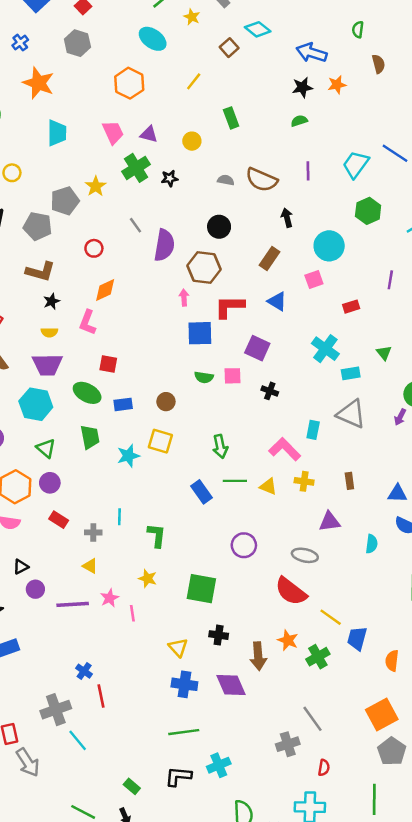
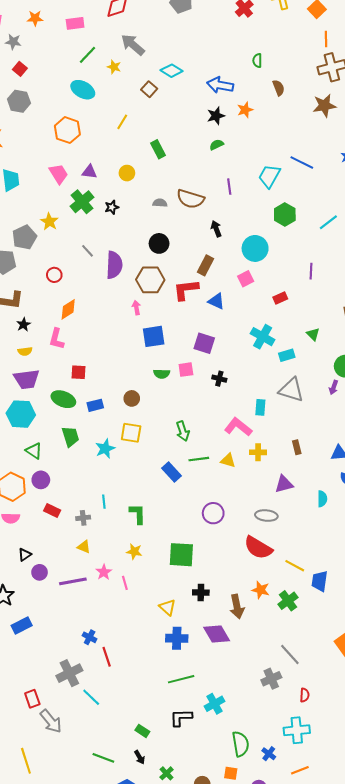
red L-shape: (229, 307) -> (186, 290), moved

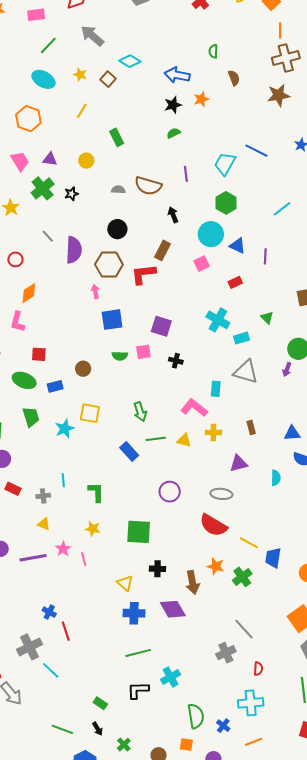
yellow star: (114, 67) -> (80, 75), moved
green hexagon: (285, 214) -> (226, 203), moved
blue triangle: (216, 301) -> (238, 246), moved
brown circle: (132, 398) -> (83, 369), moved

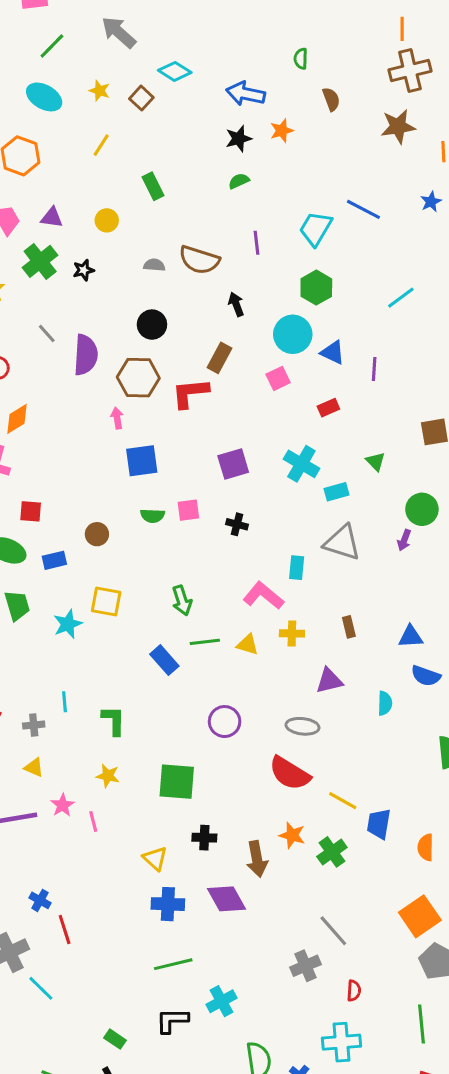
purple square: (161, 326) -> (233, 464), moved, turned -35

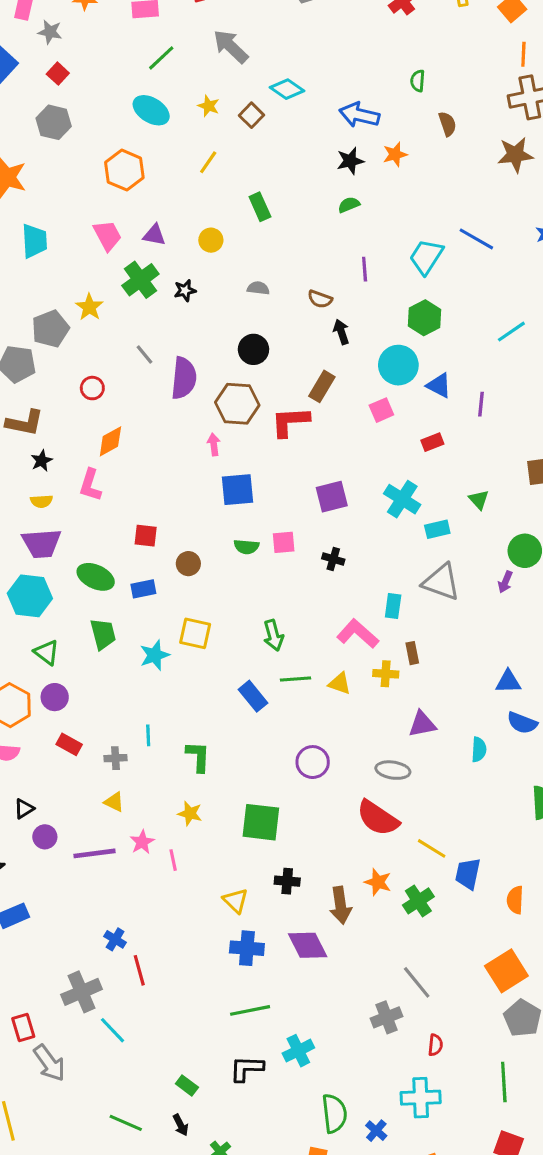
brown semicircle: (199, 260) -> (320, 299), moved, size x0.6
red square: (31, 511) -> (146, 536), moved
brown rectangle: (349, 627) -> (412, 653), moved

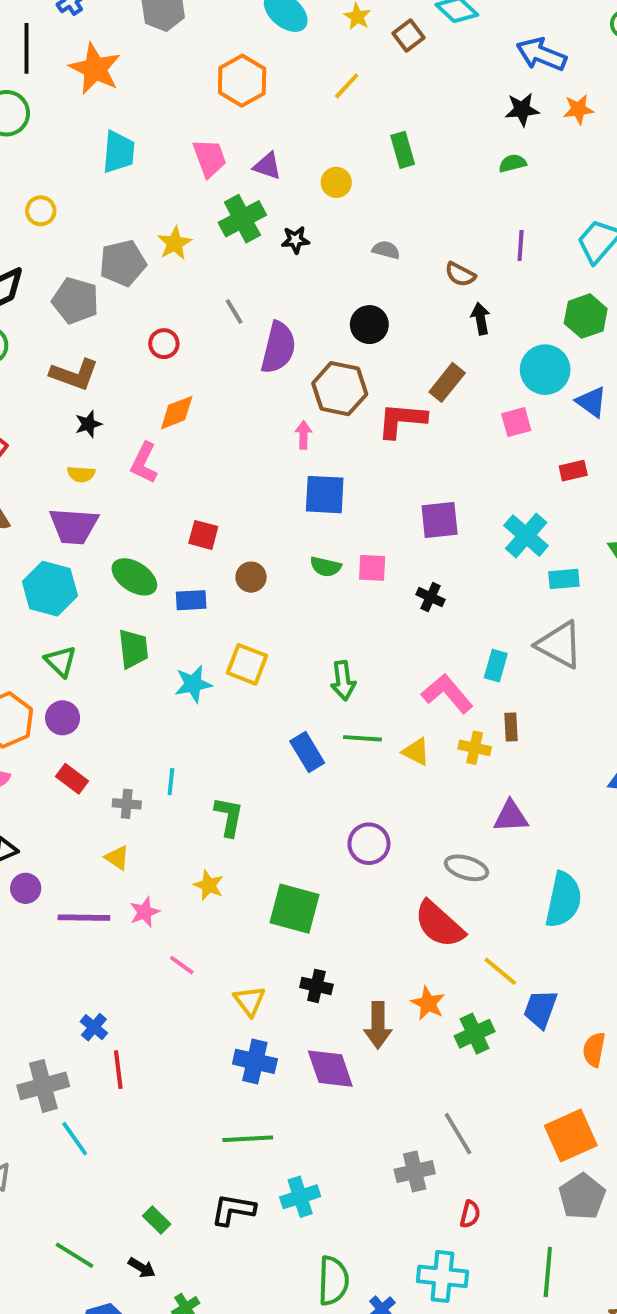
cyan semicircle: (479, 750) -> (563, 900), moved, size x1.8
pink line: (173, 860) -> (182, 965), moved, turned -50
black arrow: (181, 1125) -> (142, 1268), turned -40

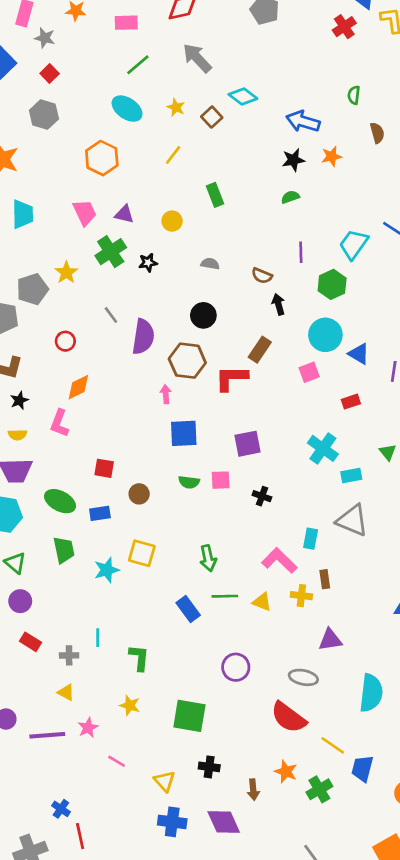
green hexagon: (586, 316) -> (332, 284), moved
purple square: (440, 520) -> (247, 444), moved
brown arrow: (378, 1025) -> (253, 790), size x0.7

